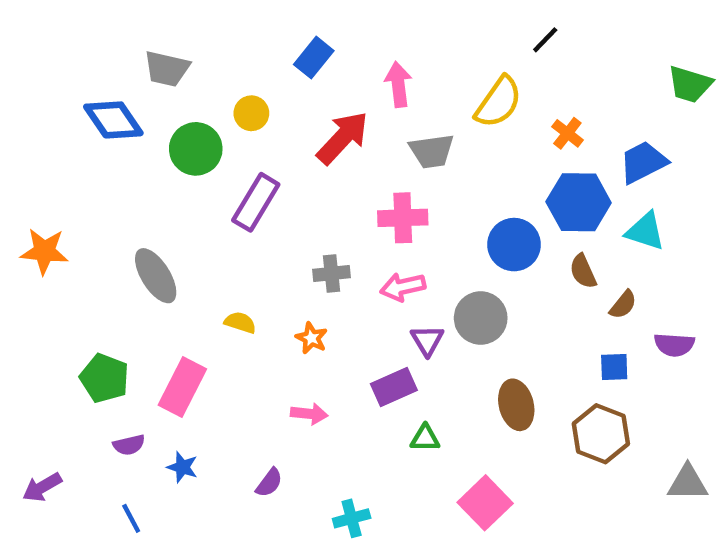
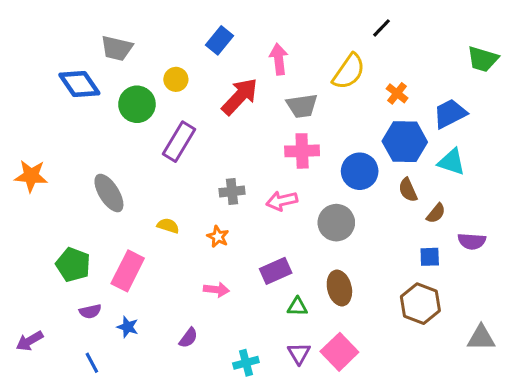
pink cross: (403, 218) -> (302, 151), moved
purple triangle: (427, 340) -> (299, 353), moved
brown ellipse: (516, 405) -> (339, 288), moved

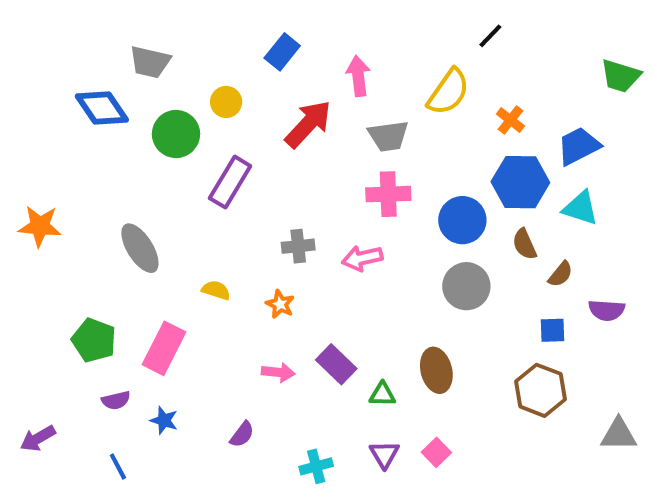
gray circle: (336, 223) -> (466, 286), moved
purple rectangle: (276, 271) -> (336, 364), moved, turned 68
pink square: (339, 352) -> (436, 452), size x0.6

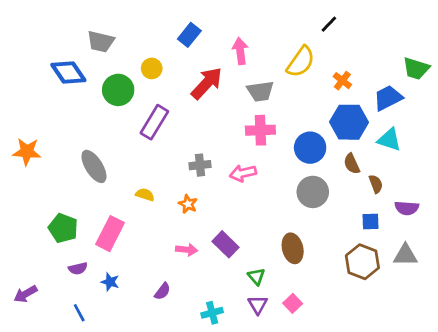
green trapezoid: (621, 76) -> (416, 68), moved
brown semicircle: (561, 274) -> (376, 184), turned -60
green triangle: (382, 394) -> (256, 277), moved, turned 48
gray triangle: (619, 434) -> (405, 255), moved

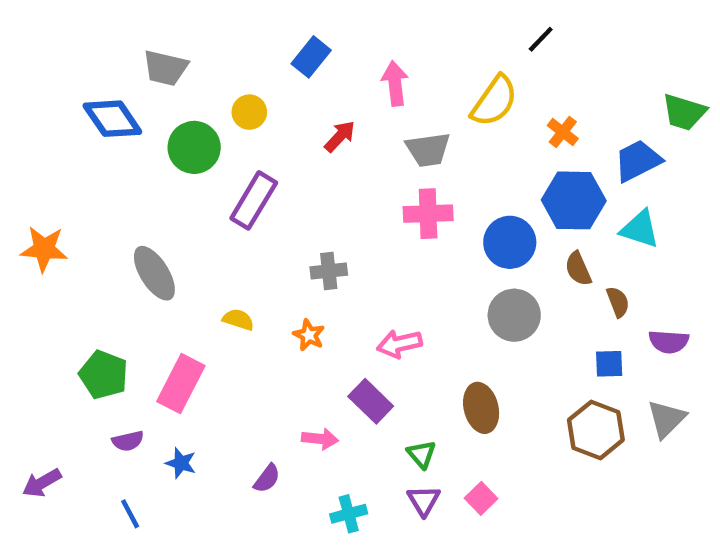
red arrow: (207, 83) -> (340, 136), size x0.6
pink arrow: (243, 173) -> (399, 344), moved
pink arrow: (187, 250) -> (320, 439), moved
gray triangle: (405, 255) -> (666, 419), turned -45

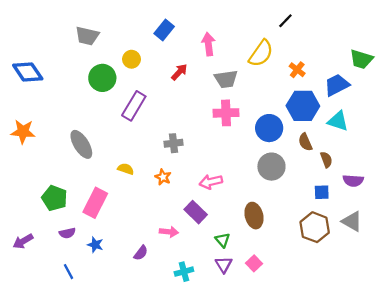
blue diamond: (112, 119) -> (28, 72), moved
gray triangle: (666, 419) -> (352, 221), turned -45
purple arrow: (42, 483) -> (23, 241), moved

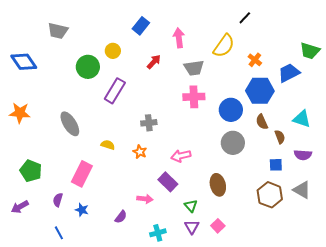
gray trapezoid: (87, 36) -> (58, 31), moved
cyan triangle: (338, 121) -> (302, 119), moved
green pentagon: (54, 198) -> (31, 171), moved
purple semicircle: (67, 233) -> (58, 200), turned 120

